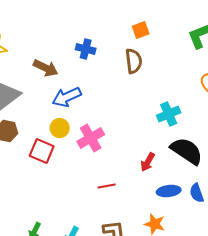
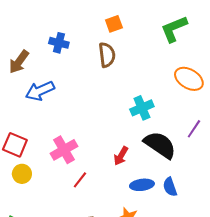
brown arrow: (46, 68) -> (19, 62), turned 100
yellow circle: (60, 128) -> (22, 174), moved
pink cross: (91, 138) -> (64, 150), moved
red line: (107, 186) -> (80, 180), turned -42

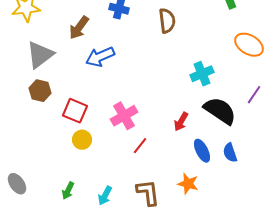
blue ellipse: (142, 185) -> (202, 151), turned 70

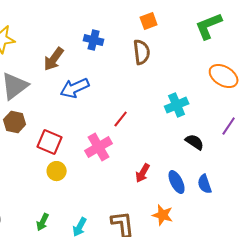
black semicircle: (220, 111) -> (195, 142), size x0.6
red arrow: (181, 122) -> (143, 173), moved
red line: (140, 146) -> (121, 119), moved

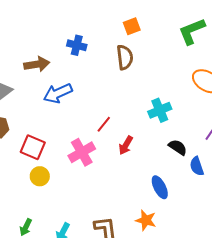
brown arrow: (54, 59) -> (37, 64), turned -135
red arrow: (143, 173) -> (126, 145), moved
blue semicircle: (205, 184) -> (197, 166), moved

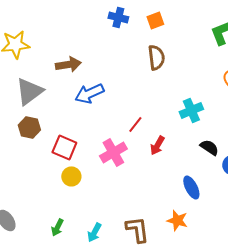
orange square: (132, 26) -> (155, 20), moved
blue cross: (77, 45) -> (118, 17), moved

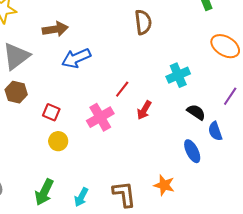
red square: (64, 147) -> (51, 112), size x0.7
blue ellipse: (191, 187) -> (192, 151), moved
green arrow: (57, 227) -> (44, 192), size x1.5

